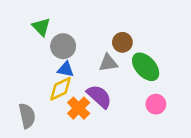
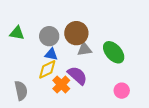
green triangle: (41, 27) -> (17, 33), moved, turned -35
brown circle: (122, 42) -> (76, 33), moved, size x1.5
pink circle: (156, 104) -> (122, 91), moved

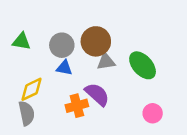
yellow diamond: (47, 69) -> (32, 89), moved
orange cross: (61, 85) -> (77, 106), turned 30

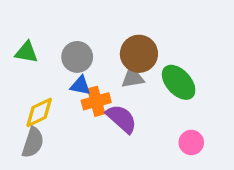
brown circle: (96, 41) -> (139, 54), moved
orange cross: (77, 106) -> (96, 101), moved
gray semicircle: (26, 113) -> (33, 143), turned 30

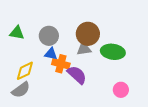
green ellipse: (179, 82) -> (113, 52), turned -40
orange cross: (96, 101) -> (61, 64), turned 30
gray semicircle: (33, 143) -> (21, 90), turned 36

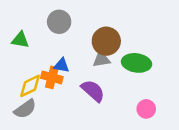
gray circle: (49, 36) -> (59, 22), moved
orange cross: (61, 64) -> (52, 77), moved

